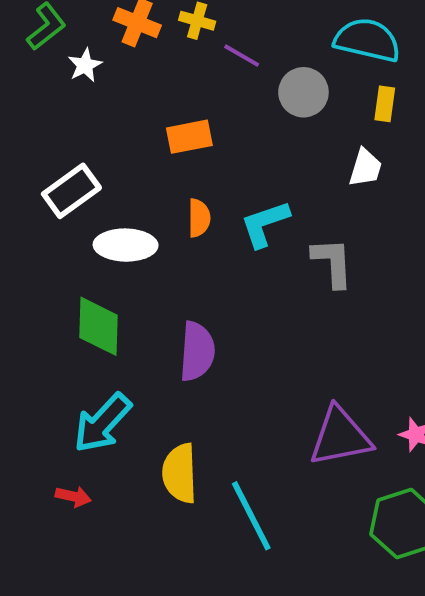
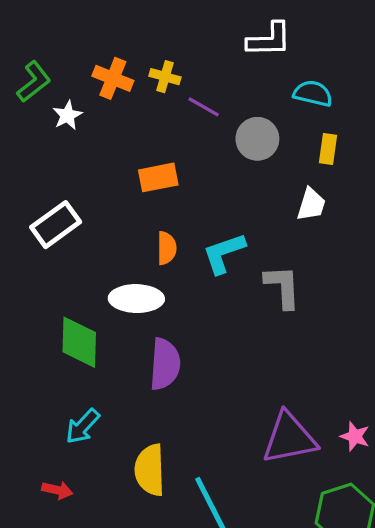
cyan semicircle: (367, 40) -> (313, 93), size x0.7
white ellipse: (126, 245) -> (136, 299), moved
cyan arrow: (102, 423) -> (83, 426), size x0.7

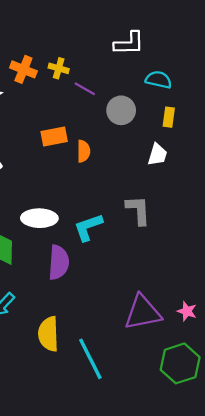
orange semicircle: (167, 248) -> (84, 151), moved
cyan L-shape: (224, 253) -> (88, 227), moved

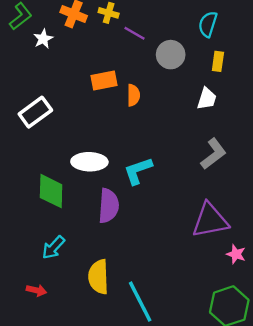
cyan semicircle: (159, 80) -> (208, 24), turned -85
gray L-shape: (138, 210) -> (213, 154), moved, turned 56
purple triangle: (143, 312) -> (210, 220), moved

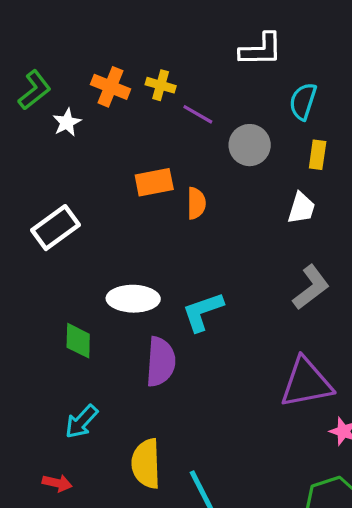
green diamond: (51, 191) -> (78, 341), size x0.7

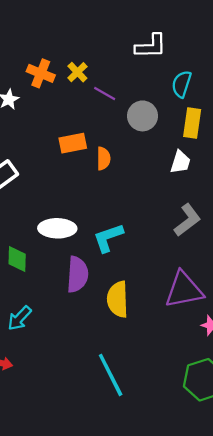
yellow cross: (161, 85) -> (77, 72), turned 30
yellow rectangle: (318, 155) -> (192, 123), size x1.4
yellow semicircle: (146, 464) -> (118, 299), moved

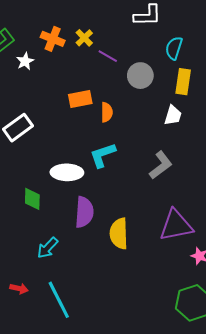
gray L-shape: (187, 220) -> (161, 165), moved
cyan L-shape: (108, 238) -> (103, 155), moved
cyan arrow: (19, 318) -> (48, 248), moved
cyan line: (111, 375) -> (59, 300), moved

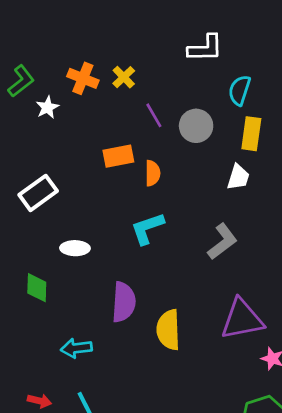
purple line: (108, 56) -> (154, 115), moved, turned 30
white ellipse: (67, 172) -> (75, 248), moved, size x0.7
green diamond: (32, 199) -> (37, 288), moved
cyan arrow: (48, 248) -> (76, 348), turned 40

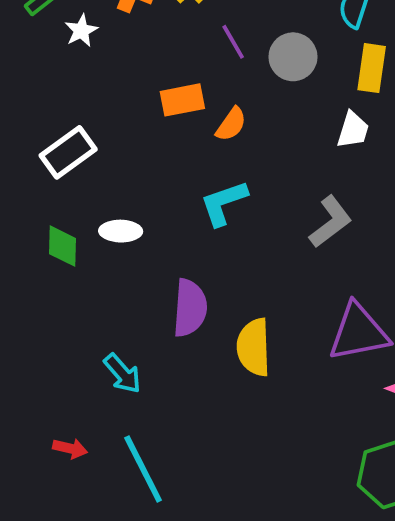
orange semicircle: (153, 173) -> (231, 124), turned 35
green diamond: (37, 288) -> (63, 246), moved
cyan arrow: (76, 348) -> (122, 373), turned -124

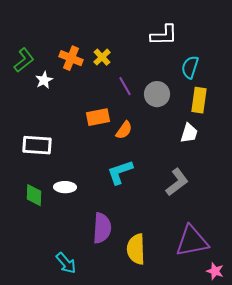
white rectangle: (68, 152) -> (37, 145), turned 40

